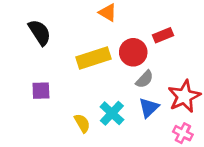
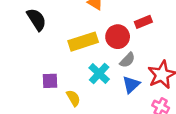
purple square: (41, 91) -> (50, 81), moved
cyan cross: (112, 113) -> (99, 74), moved

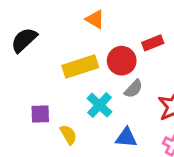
black semicircle: (36, 19) -> (24, 40), turned -100
blue triangle: (131, 85) -> (126, 138), moved, turned 48

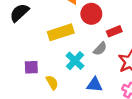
red rectangle: (153, 43) -> (114, 31), moved
red circle: (122, 61) -> (91, 14), moved

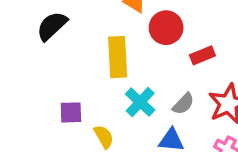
yellow rectangle: (61, 32) -> (118, 57), turned -75
gray semicircle: (100, 49) -> (183, 104), moved

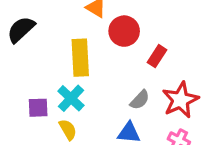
red rectangle: (202, 55) -> (157, 56), turned -35
cyan cross: (140, 102) -> (71, 98), moved

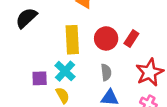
red circle: (124, 31) -> (106, 38), moved
gray semicircle: (140, 100) -> (106, 72), moved, turned -49

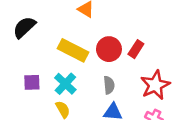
yellow rectangle: (72, 40) -> (73, 50), turned -60
purple square: (40, 78) -> (32, 82), moved

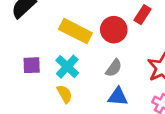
red rectangle: (136, 49) -> (142, 15), moved
gray semicircle: (109, 85) -> (114, 68), turned 42

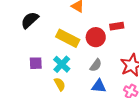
red rectangle: (142, 15) -> (117, 26), turned 48

